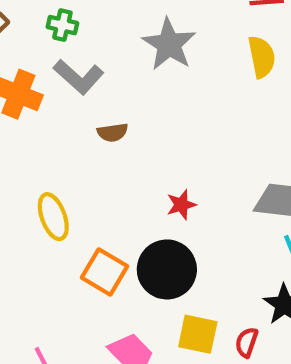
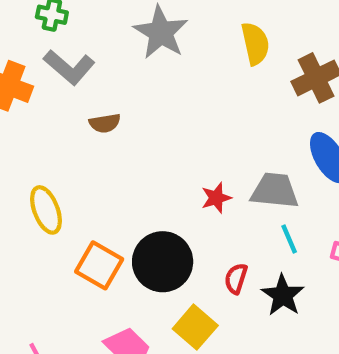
red star: (181, 205) -> (216, 198), moved
yellow square: (198, 334) -> (195, 327), turned 30
red semicircle: (247, 342) -> (236, 279), moved

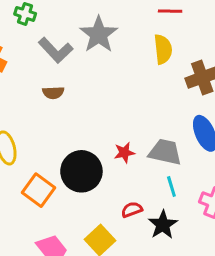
gray L-shape: (69, 67) -> (56, 50), moved
black circle: (163, 262) -> (81, 171), moved
red semicircle: (236, 279) -> (132, 210), turned 45

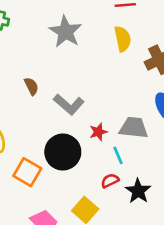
gray L-shape: (56, 50) -> (69, 104), moved
brown semicircle: (53, 93) -> (31, 86), turned -108
cyan line: (171, 186) -> (118, 155), moved

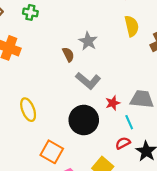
gray star: (65, 32) -> (88, 41), moved, size x0.7
brown semicircle: (31, 86) -> (68, 54), moved
orange square: (27, 172) -> (52, 152), moved

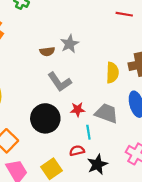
yellow semicircle: (132, 26) -> (112, 73), moved
brown semicircle: (68, 54) -> (47, 51), turned 96

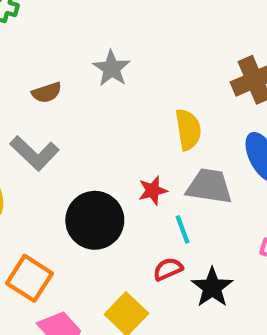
brown semicircle: (47, 51) -> (47, 93), moved
yellow semicircle: (112, 73) -> (188, 130), moved
gray L-shape: (60, 82) -> (34, 153), moved

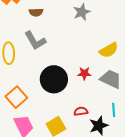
brown semicircle: (47, 93) -> (36, 12), moved
yellow semicircle: (188, 130) -> (109, 50), turned 54
cyan line: (182, 229) -> (114, 110), moved

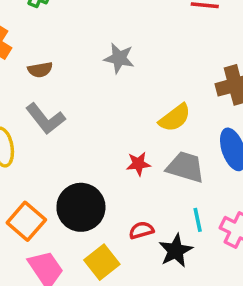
gray star: (82, 12) -> (119, 58), turned -30
black circle: (54, 79) -> (81, 207), moved

